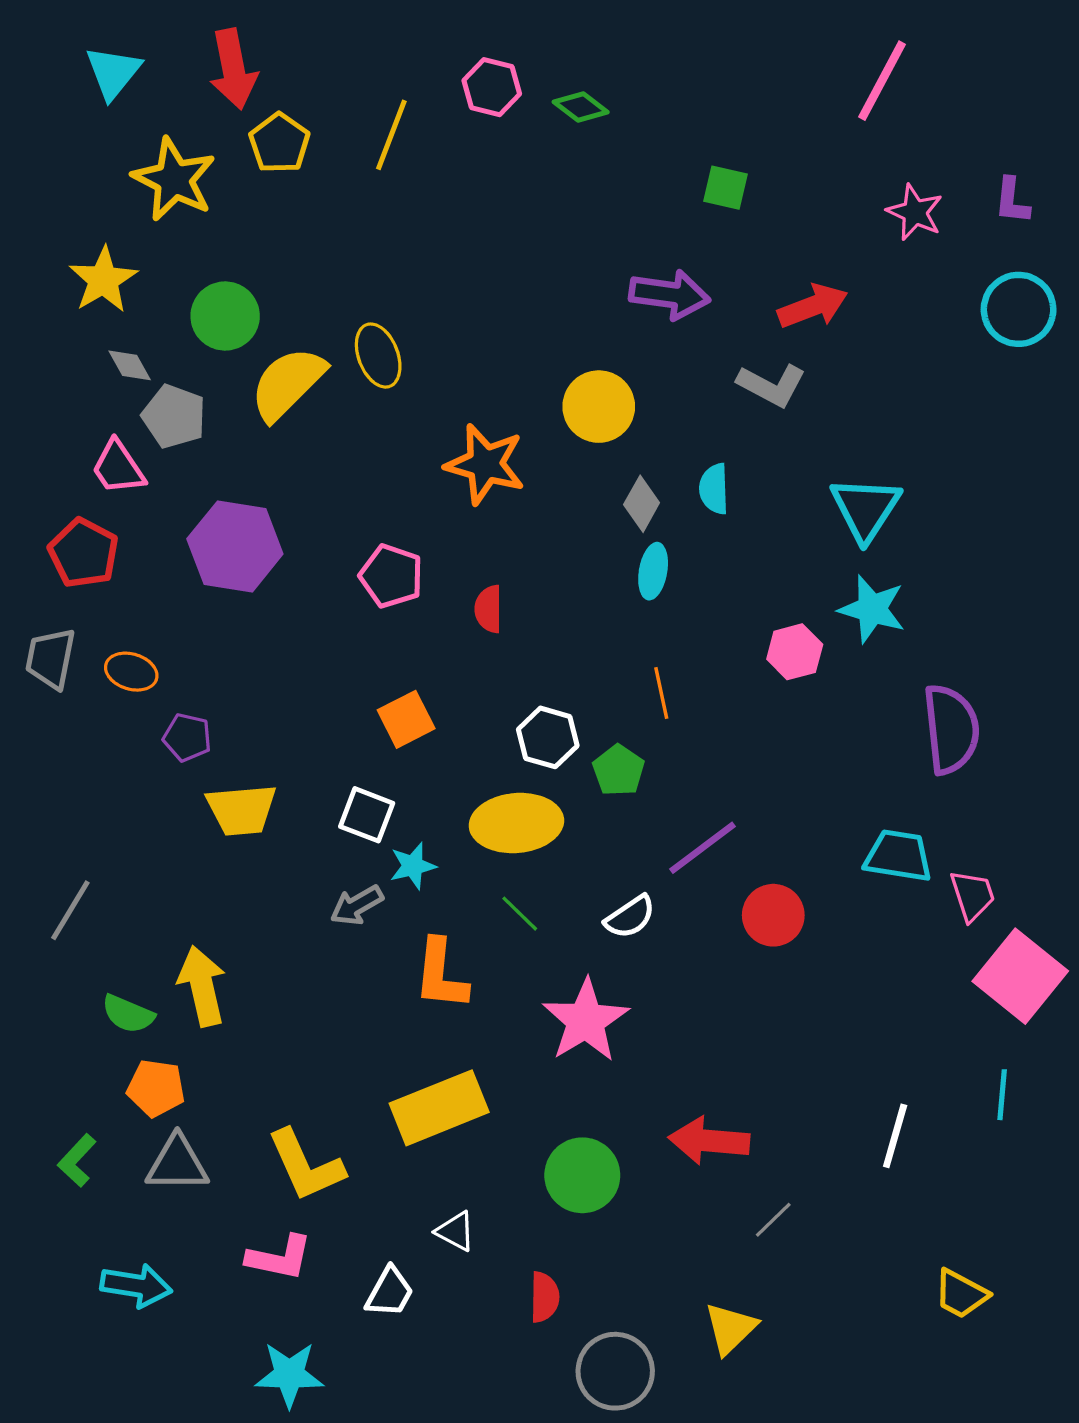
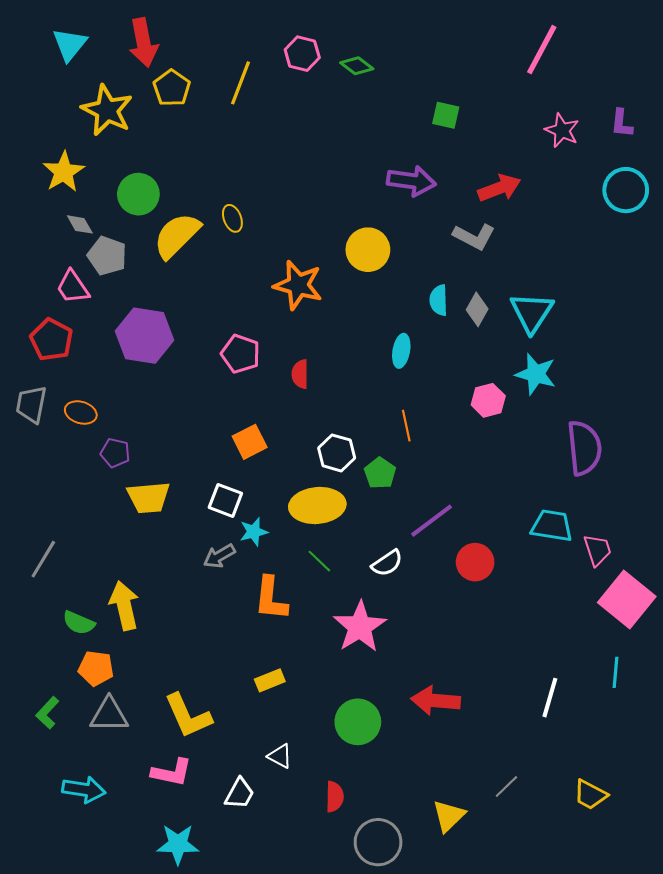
yellow ellipse: (378, 356) -> (232, 218), size x0.7
gray diamond: (642, 504) -> (477, 309), moved
yellow rectangle: (439, 1108) -> (270, 680), size x0.5
gray line: (773, 1220) -> (506, 787), moved

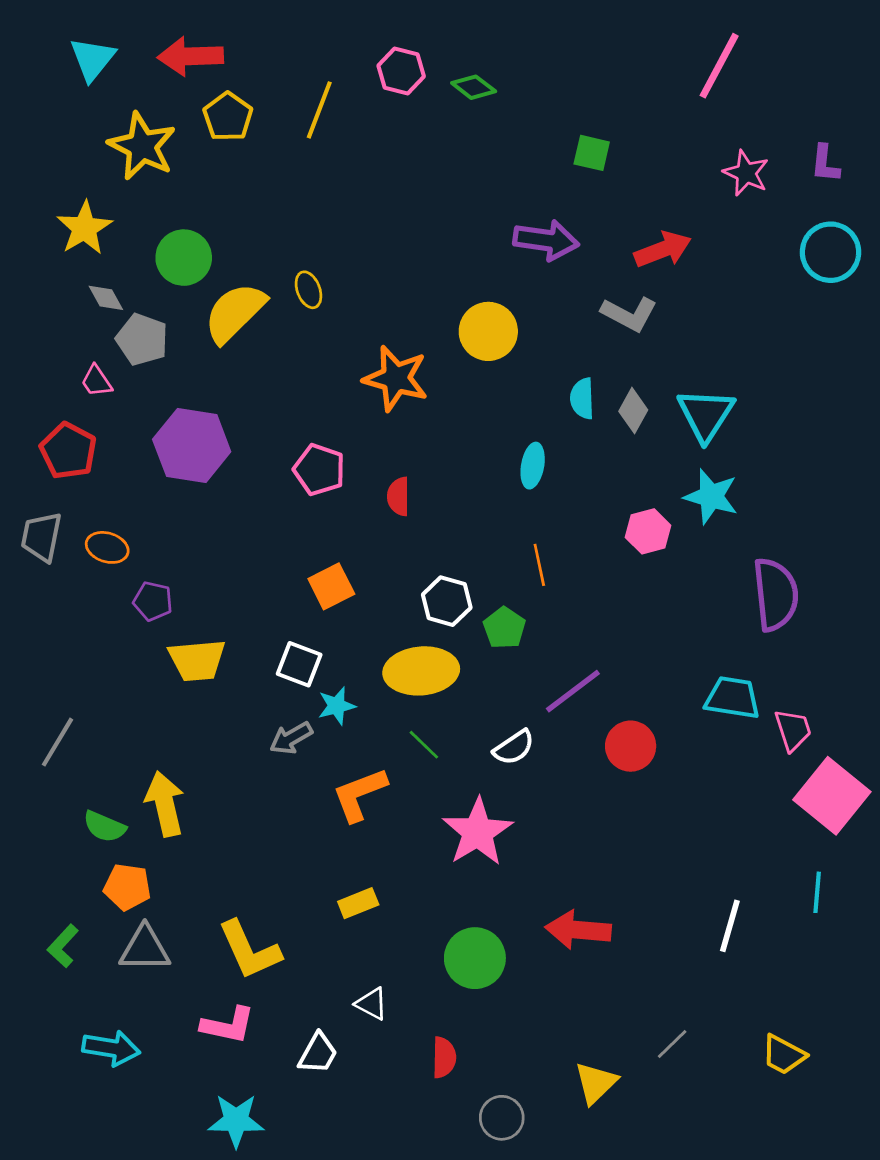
red arrow: (143, 42) -> (190, 56), turned 99
pink trapezoid: (73, 287) -> (96, 381), size x0.7
orange L-shape: (271, 599) -> (359, 794), turned 63
gray circle: (378, 842) -> (502, 1118), size x0.7

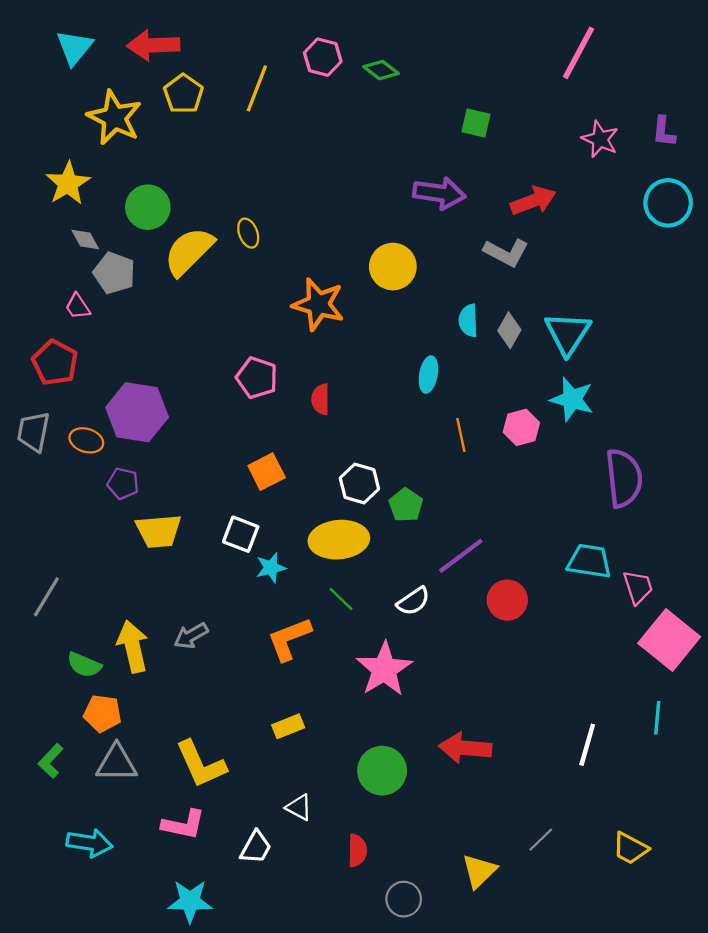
purple hexagon: (192, 445) -> (137, 412), moved
orange line: (539, 565) -> (461, 435), moved
gray arrow: (291, 738) -> (191, 636), moved

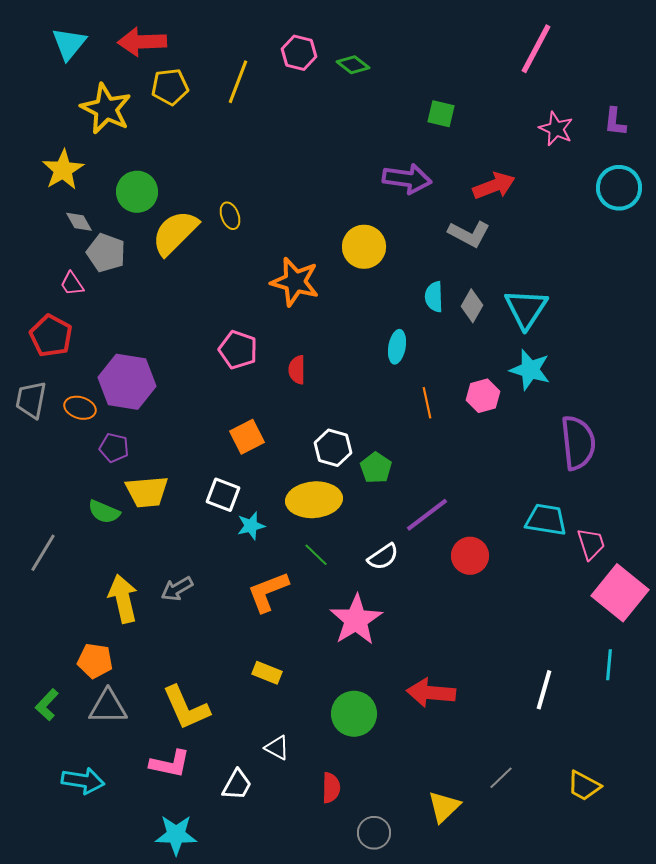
yellow pentagon: (183, 94) -> (170, 87), turned 30
green semicircle: (84, 665) -> (104, 512), moved
yellow rectangle: (288, 726) -> (267, 673), turned 44

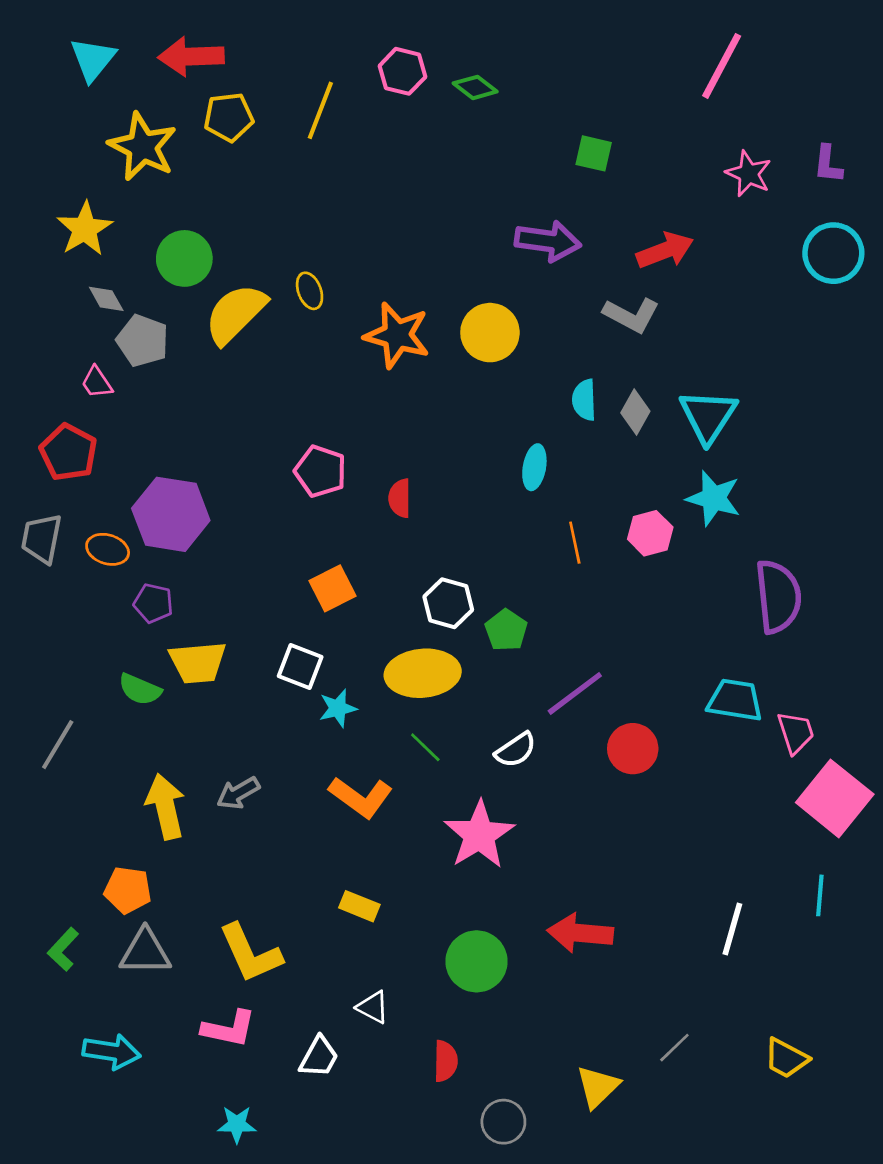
orange star: (295, 282) -> (397, 335), moved
orange L-shape: (268, 592) -> (361, 797), turned -123
cyan star: (176, 835) -> (237, 1124), size x0.7

